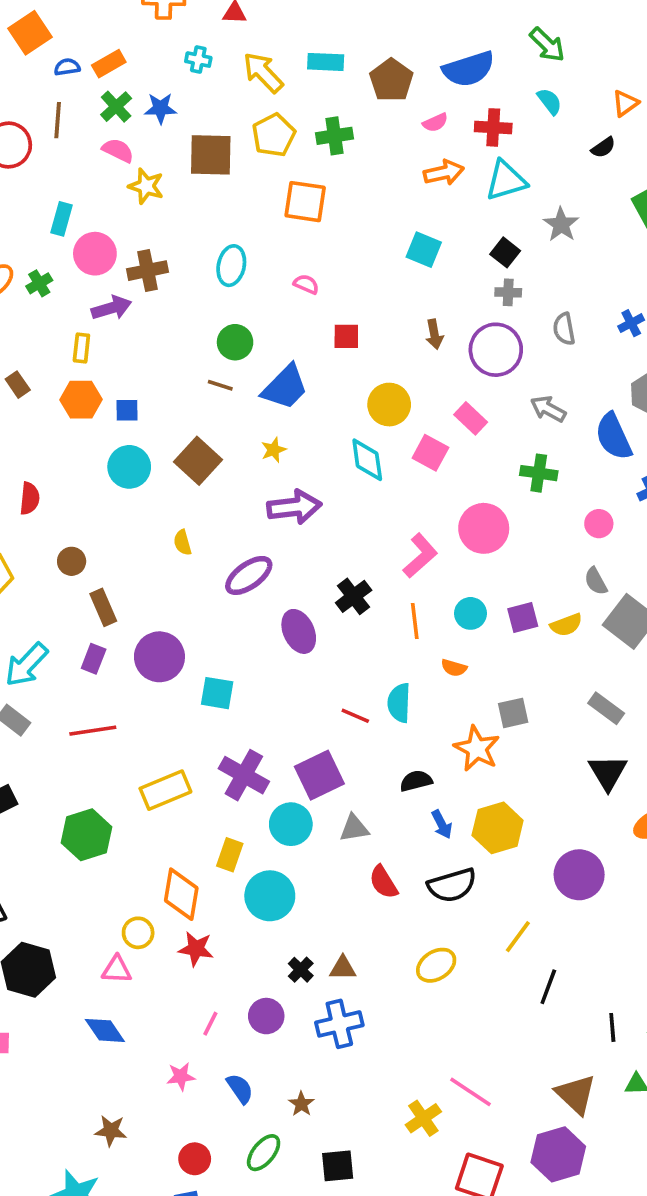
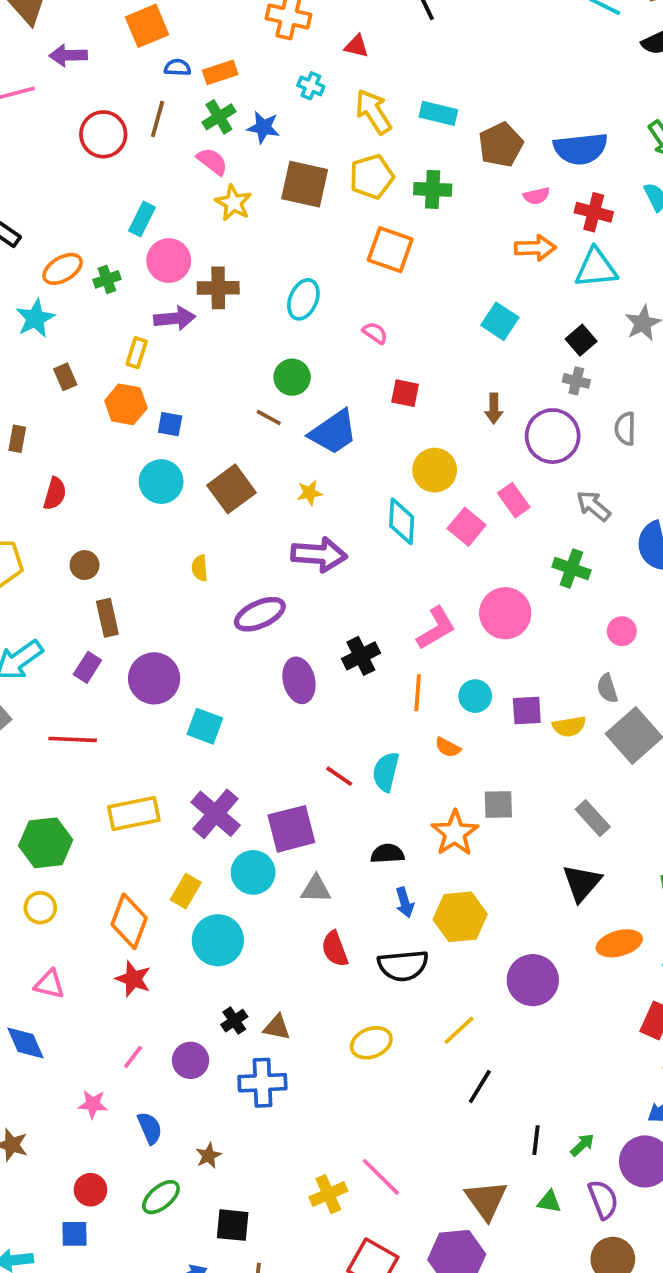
yellow circle: (138, 933) -> (40, 908), moved

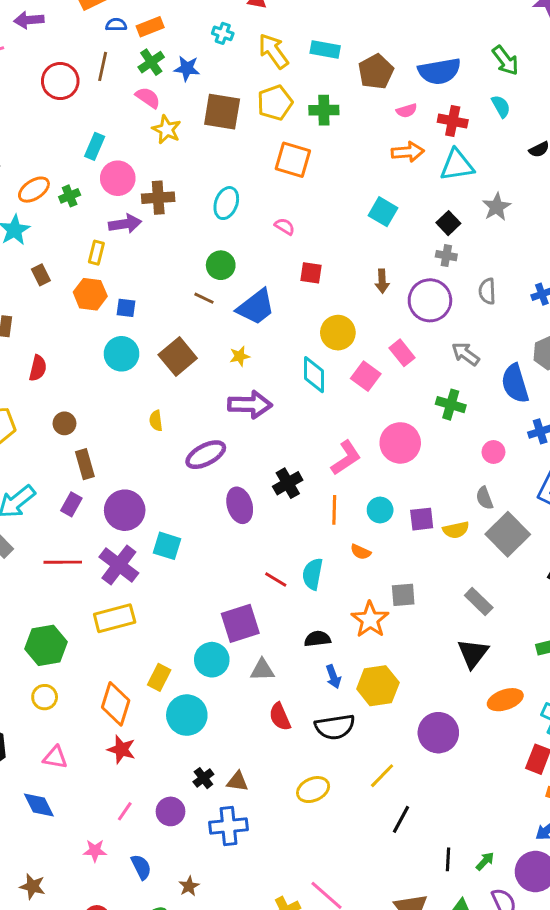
purple cross: (216, 814) -> (119, 565), moved

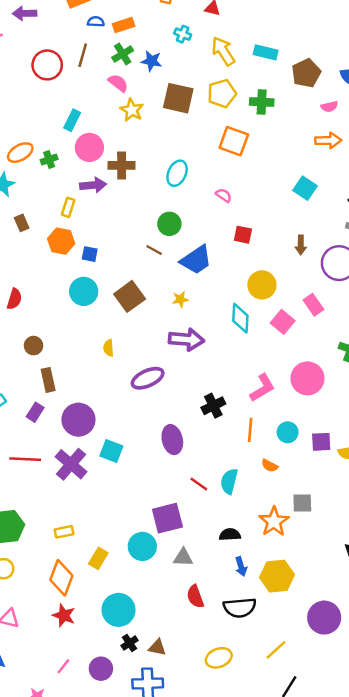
purple ellipse: (240, 505) -> (172, 440), moved
yellow rectangle: (115, 618) -> (64, 532), moved, size x0.6
cyan circle: (187, 715) -> (119, 610), moved

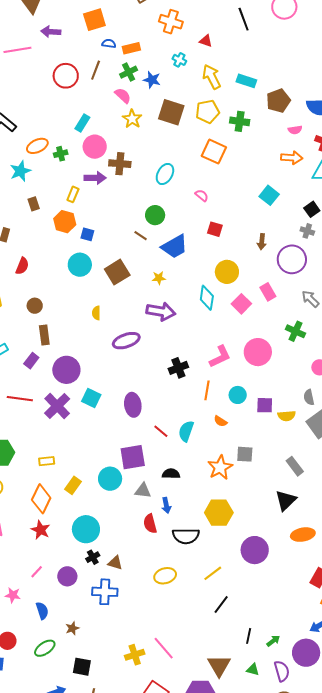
purple ellipse: (172, 440) -> (133, 405), moved
black semicircle: (230, 535) -> (171, 474), moved
blue arrow: (241, 566) -> (166, 505), moved

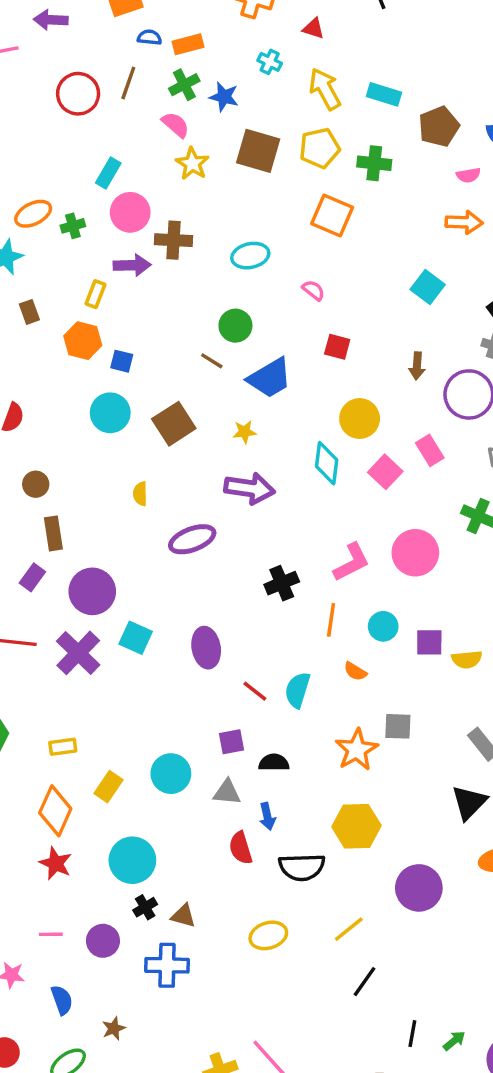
cyan ellipse: (165, 174) -> (250, 256), turned 50
purple square: (133, 457) -> (232, 742), moved, size x0.6
pink line: (37, 572) -> (51, 934), turned 48

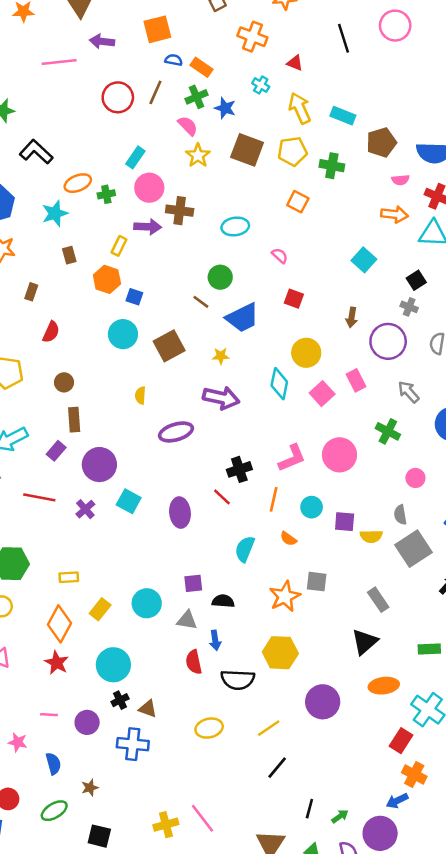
orange rectangle: (188, 44) -> (202, 67), turned 45
orange square: (332, 215) -> (298, 202), size x0.7
purple cross: (78, 653) -> (85, 509), size x0.6
red line: (255, 691) -> (222, 497), moved

